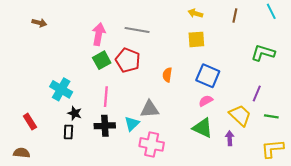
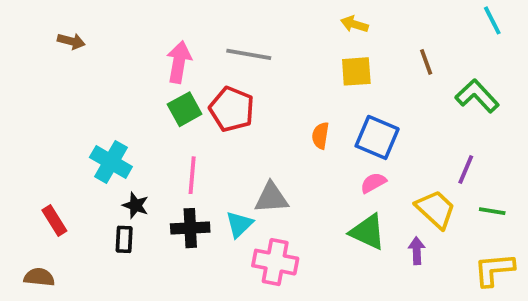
brown line: (235, 15) -> (426, 62), moved, turned -32
green L-shape: (263, 53) -> (477, 96), turned 30
orange semicircle: (167, 75) -> (320, 136), moved

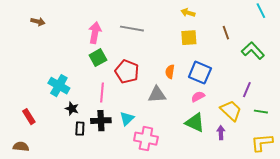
red pentagon: (232, 109) -> (127, 72), moved
gray triangle: (271, 198) -> (157, 95), moved
black rectangle: (124, 239) -> (80, 129), moved

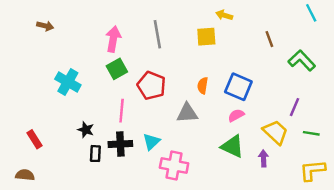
gray line: (132, 29) -> (157, 34), turned 70
yellow square: (189, 38) -> (206, 37), moved
cyan cross: (59, 86) -> (68, 82), moved

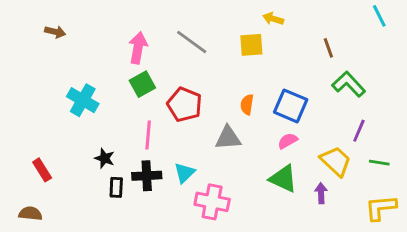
gray line: (157, 34) -> (192, 42), turned -44
green L-shape: (302, 61) -> (349, 84), moved

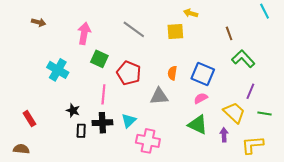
pink arrow: (138, 48) -> (84, 33), moved
green square: (142, 84) -> (99, 59), turned -36
yellow L-shape: (381, 208) -> (252, 145), moved

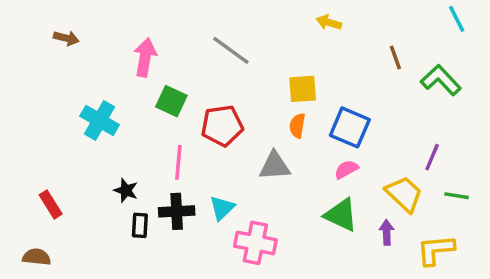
yellow square: (175, 31) -> (303, 89), moved
green L-shape: (243, 59) -> (441, 80), moved
red pentagon: (129, 73) -> (222, 126), turned -30

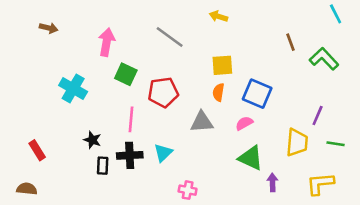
yellow arrow: (329, 22) -> (218, 16), moved
pink semicircle: (346, 169) -> (244, 123), moved
yellow trapezoid: (404, 194) -> (297, 143), turned 52
purple arrow: (387, 232) -> (273, 182), moved
pink cross: (255, 243) -> (188, 190), moved, size x0.6

